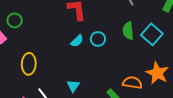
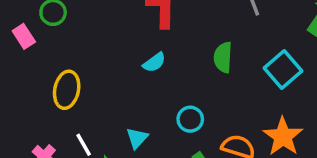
green semicircle: (128, 31) -> (223, 57), moved
cyan circle: (98, 39) -> (190, 119), moved

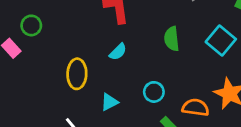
yellow ellipse: (67, 90) -> (77, 74), moved
cyan triangle: (137, 138) -> (109, 102), moved, turned 30

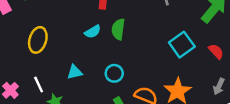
green semicircle: (172, 39) -> (118, 29), moved
yellow ellipse: (77, 74) -> (38, 40), moved

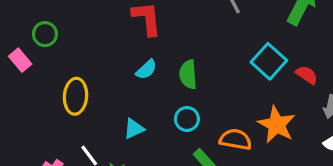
green semicircle: (118, 29) -> (188, 74), moved
red semicircle: (216, 51) -> (307, 75), moved

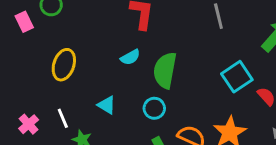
green semicircle: (188, 74) -> (165, 70), size x1.4
cyan triangle: (134, 129) -> (107, 105), turned 42

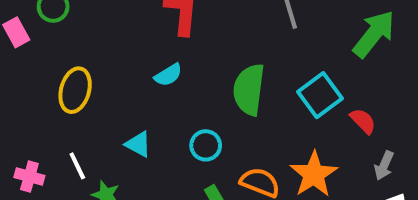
green semicircle: (165, 70) -> (249, 90), moved
pink cross: (29, 124) -> (29, 177), turned -30

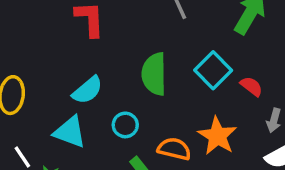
cyan semicircle: (168, 75) -> (87, 90), moved, size x1.4
cyan triangle: (138, 144) -> (70, 132), size x1.5

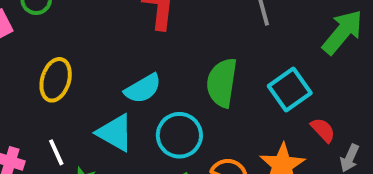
red semicircle: (251, 86) -> (323, 130), moved
cyan circle: (125, 125) -> (179, 135), size x1.5

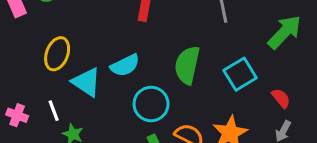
red semicircle: (323, 130) -> (281, 98), moved
cyan triangle: (115, 133) -> (86, 82), moved

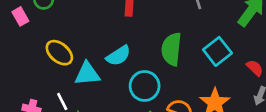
yellow ellipse: (57, 54) -> (59, 53), turned -64
cyan triangle: (86, 82) -> (87, 74), turned -32

